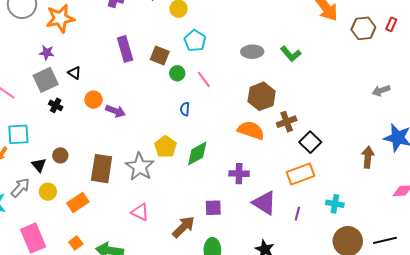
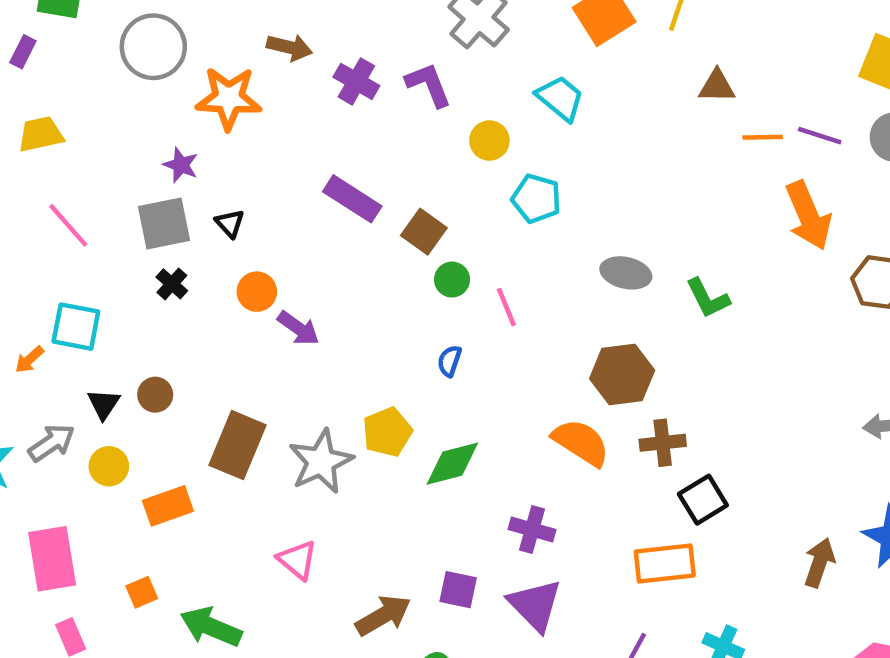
cyan pentagon: (195, 41) -> (536, 199), moved, turned -30
purple rectangle: (125, 49) -> (352, 199), turned -55
purple triangle: (264, 203) -> (535, 605), moved

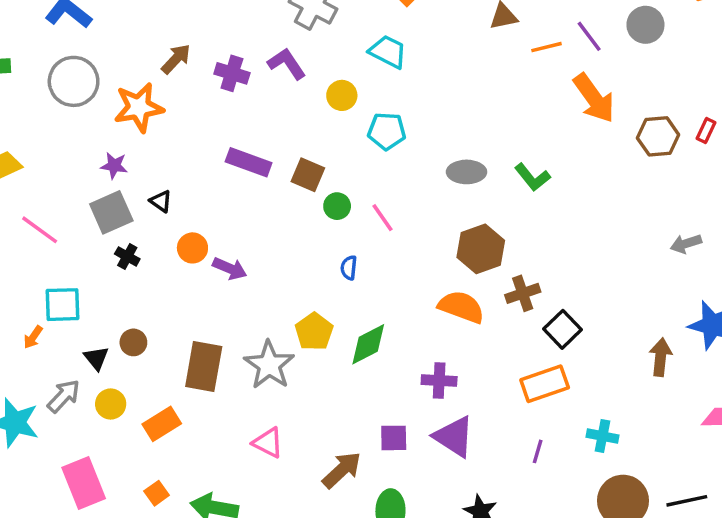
brown arrow: (290, 47) -> (176, 59), turned -48
purple line: (820, 136) -> (589, 36), turned 48

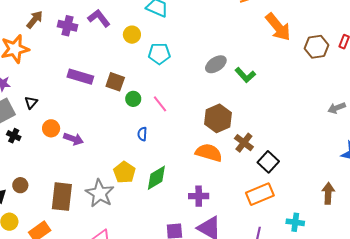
gray ellipse: (467, 172) -> (216, 64), moved, turned -30
black triangle: (161, 201) -> (31, 102), turned 40
brown cross: (523, 293) -> (244, 143), turned -30
brown arrow: (661, 357) -> (328, 193), moved

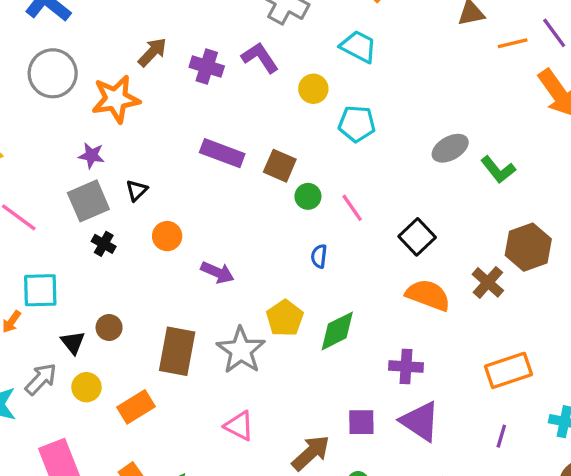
brown hexagon: (218, 118) -> (528, 247), moved
purple arrow: (73, 139) -> (217, 272), moved
black square: (268, 162) -> (417, 237), moved

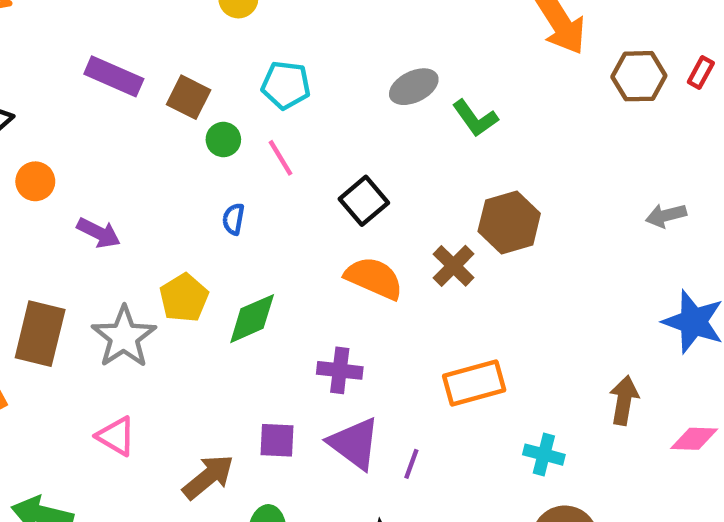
cyan pentagon: (357, 124) -> (286, 85), moved
purple line: (501, 436) -> (411, 464), moved

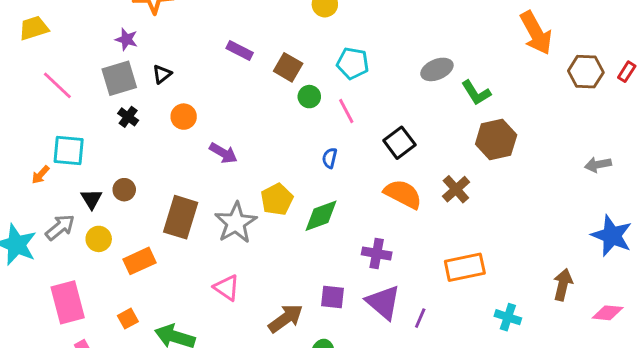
purple rectangle: (114, 76) -> (240, 51), size x0.7
blue semicircle: (233, 219) -> (330, 158), moved
brown hexagon: (509, 222) -> (496, 140), moved

